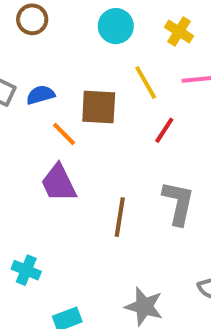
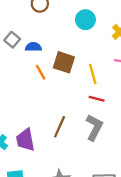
yellow line: (146, 82) -> (93, 74), moved
red line: (164, 130) -> (97, 99), moved, turned 56
purple trapezoid: (59, 183) -> (25, 140), moved

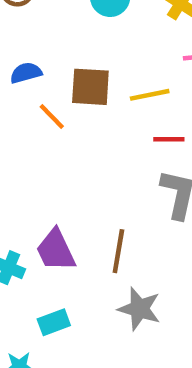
yellow line: (93, 74) -> (150, 95), turned -72
brown line: (60, 127) -> (118, 251), moved

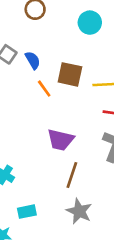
blue semicircle: (26, 73) -> (33, 60), turned 66
purple trapezoid: (56, 250) -> (61, 140), moved, turned -60

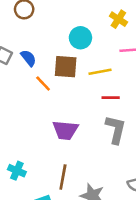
cyan circle: (90, 23) -> (80, 38), moved
brown line: (72, 175) -> (63, 177), moved

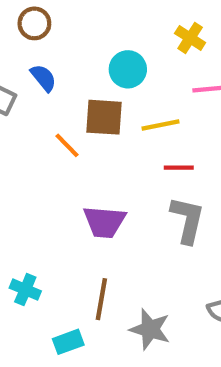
blue semicircle: (28, 58) -> (43, 78), moved

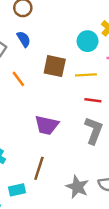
cyan circle: (128, 69) -> (88, 41), moved
orange line: (67, 145) -> (18, 79), moved
gray star: (150, 329) -> (77, 187), moved

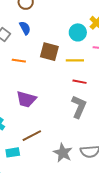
orange line: (18, 79) -> (19, 61), turned -48
purple trapezoid: (47, 125) -> (26, 99), moved
brown line: (39, 168) -> (32, 136), turned 42

